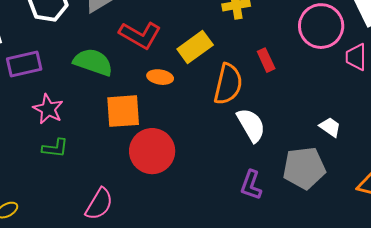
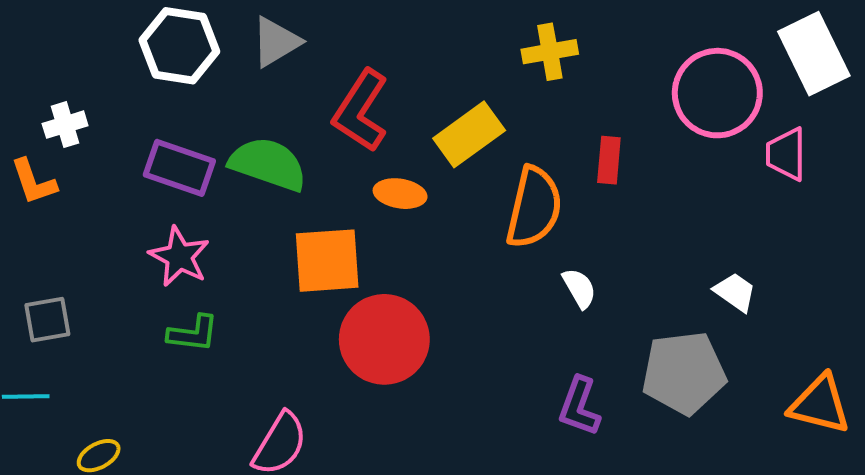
red L-shape: (140, 35) -> (361, 111), turned 93
red rectangle: (266, 60) -> (609, 160), turned 30
purple rectangle: (24, 64) -> (179, 168), moved, turned 32
white semicircle: (251, 125) -> (579, 288), size x0.6

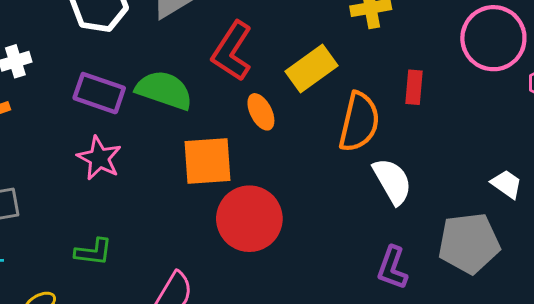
orange ellipse: (400, 194) -> (261, 112), turned 54
white semicircle: (579, 288) -> (392, 181), size x1.6
green L-shape: (193, 333) -> (93, 252), moved

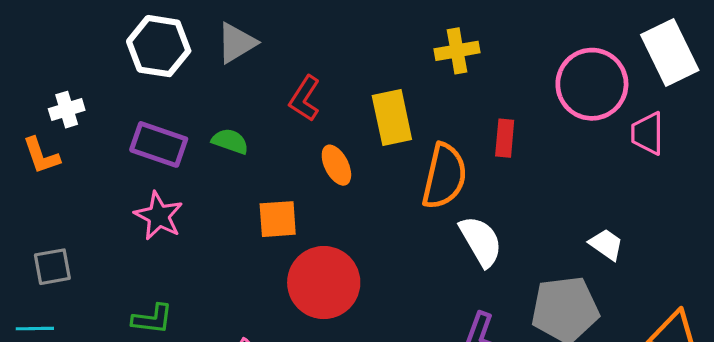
red L-shape: (232, 51) -> (305, 98), size x0.7
yellow rectangle: (311, 69) -> (392, 117), turned -66
green semicircle: (164, 90) -> (230, 141), size x0.6
orange square: (207, 161) -> (278, 219), size x0.7

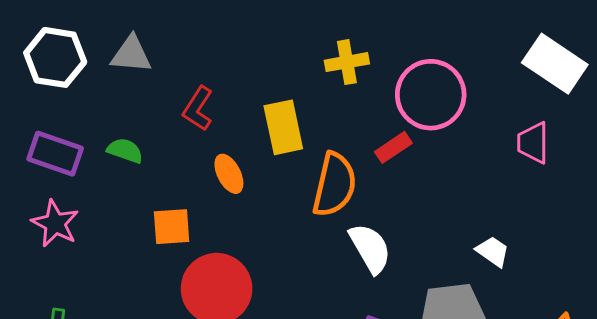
gray triangle: (236, 43) -> (131, 54), turned 36
white rectangle: (670, 52) -> (555, 64), turned -30
pink circle: (592, 84) -> (431, 95), moved
red rectangle: (505, 138) -> (393, 147), turned 51

